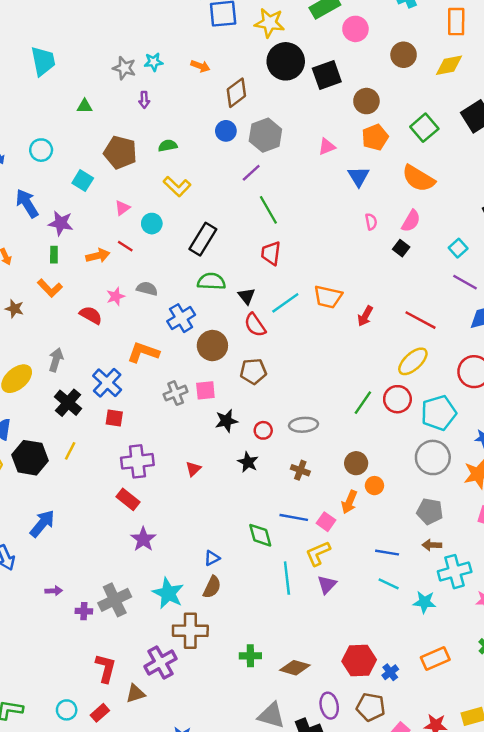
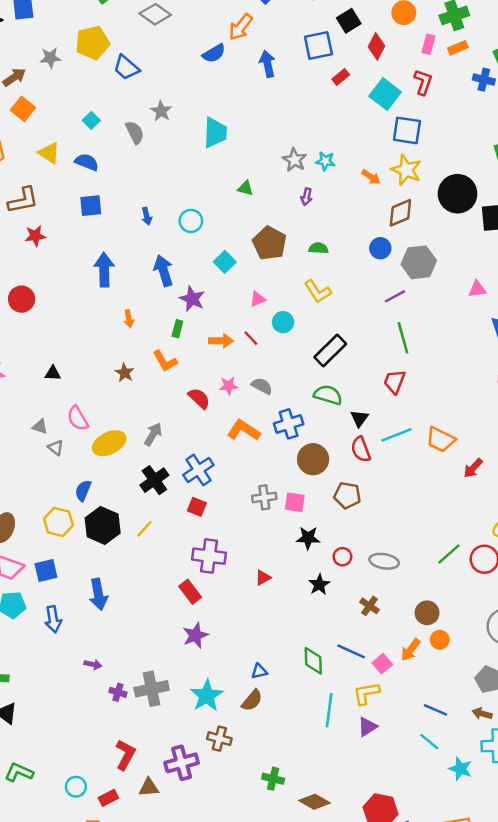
yellow star: (269, 23) -> (406, 170), moved
orange L-shape: (143, 352) -> (244, 430), moved
blue arrow: (42, 524) -> (98, 594), turned 116
brown cross: (190, 631) -> (219, 739), size x0.7

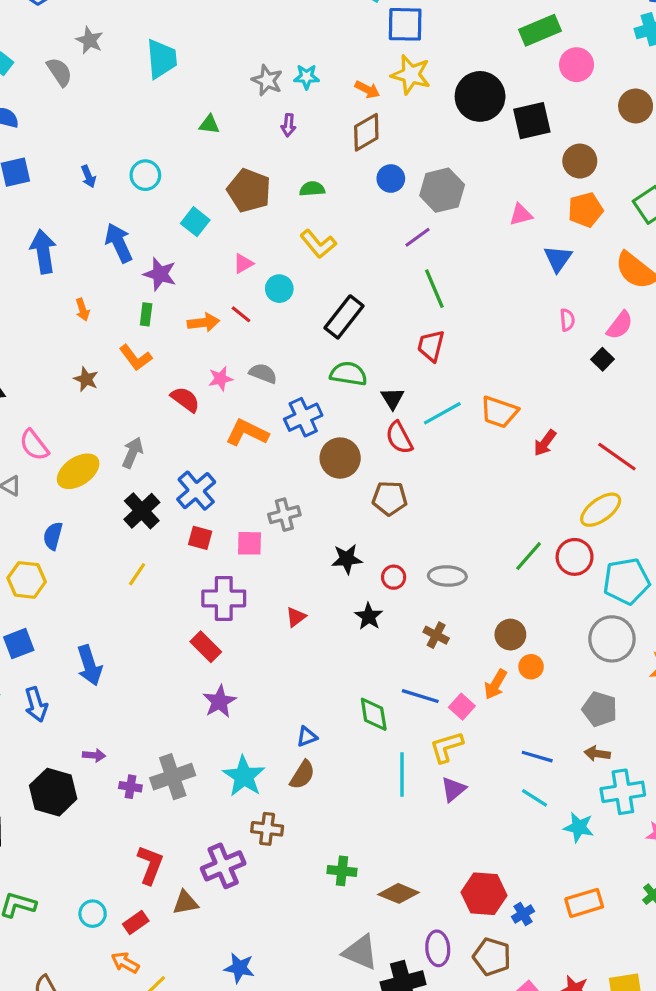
brown diamond: (400, 213) -> (366, 132), moved
pink square: (295, 502) -> (249, 543), moved
black hexagon: (103, 525) -> (53, 792), moved

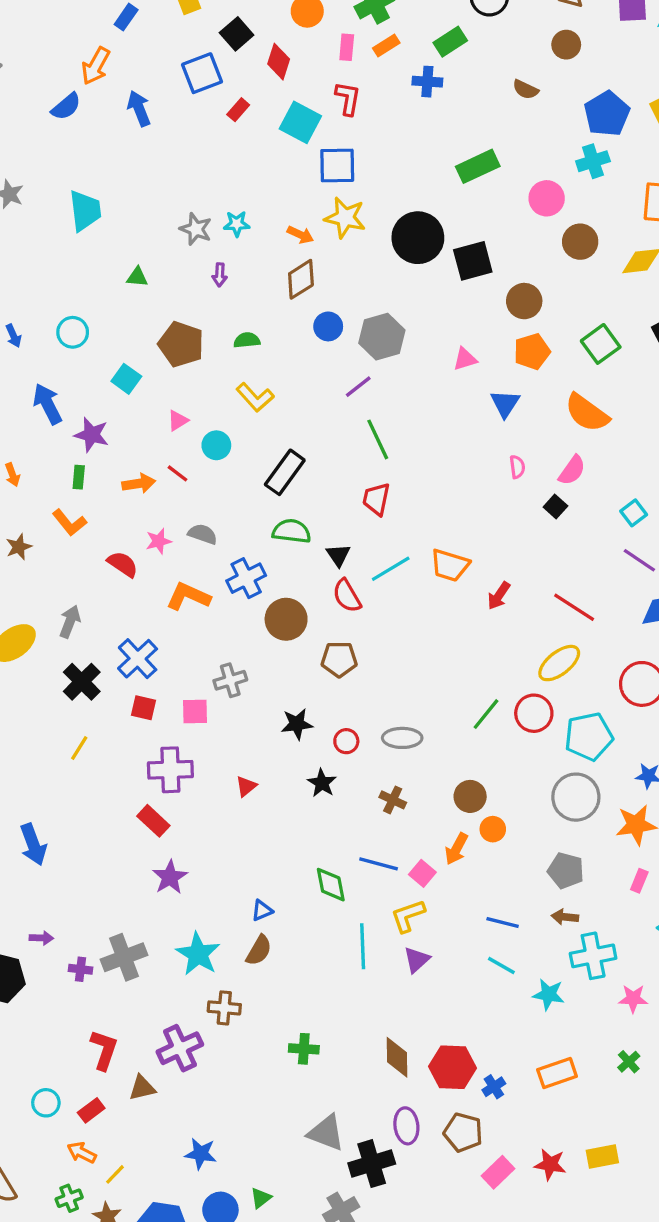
pink circle: (577, 65) -> (547, 198), moved
brown star: (86, 379) -> (19, 547), turned 30
brown diamond: (399, 893) -> (397, 1057), moved, turned 69

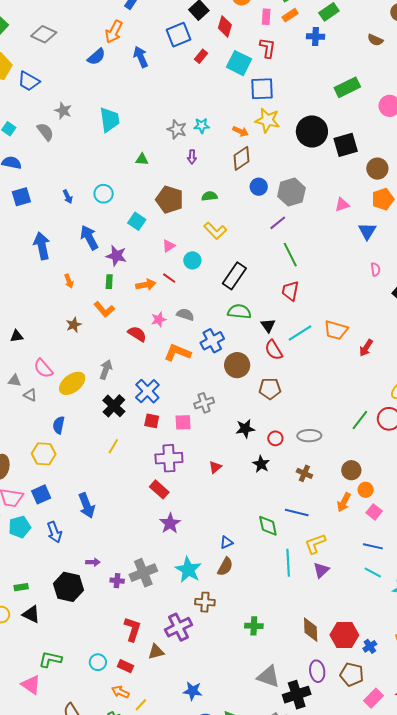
pink square: (422, 873) -> (374, 512), moved
red rectangle: (91, 1110) -> (125, 666), turned 63

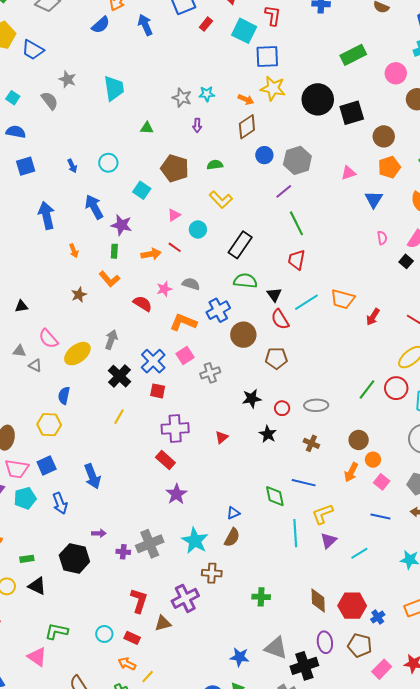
pink square: (183, 422) -> (185, 355), moved, turned -30
cyan line: (373, 572) -> (359, 553), moved, turned -60
blue star: (193, 691) -> (240, 657), moved

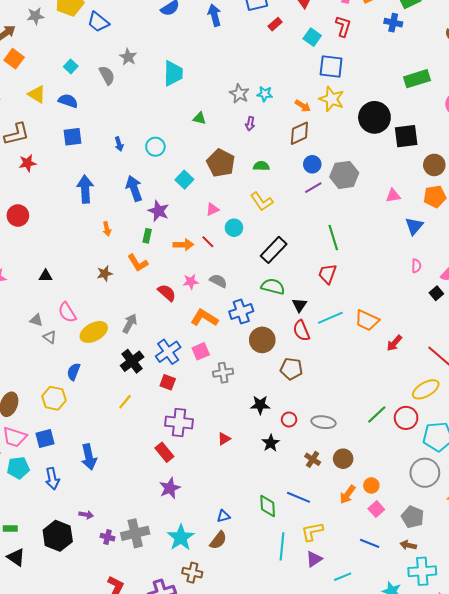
cyan square: (244, 31) -> (312, 37), size x0.7
purple line: (284, 191) -> (313, 188), moved
brown circle: (359, 440) -> (343, 459), moved

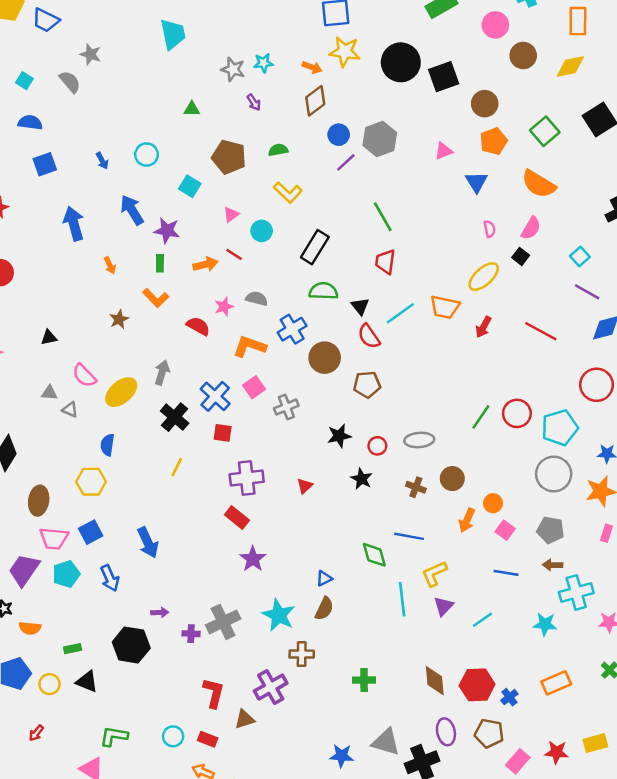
cyan trapezoid: (173, 73) -> (173, 34), moved
purple arrow: (250, 124) -> (254, 102), turned -32
yellow ellipse: (426, 389) -> (484, 277), moved

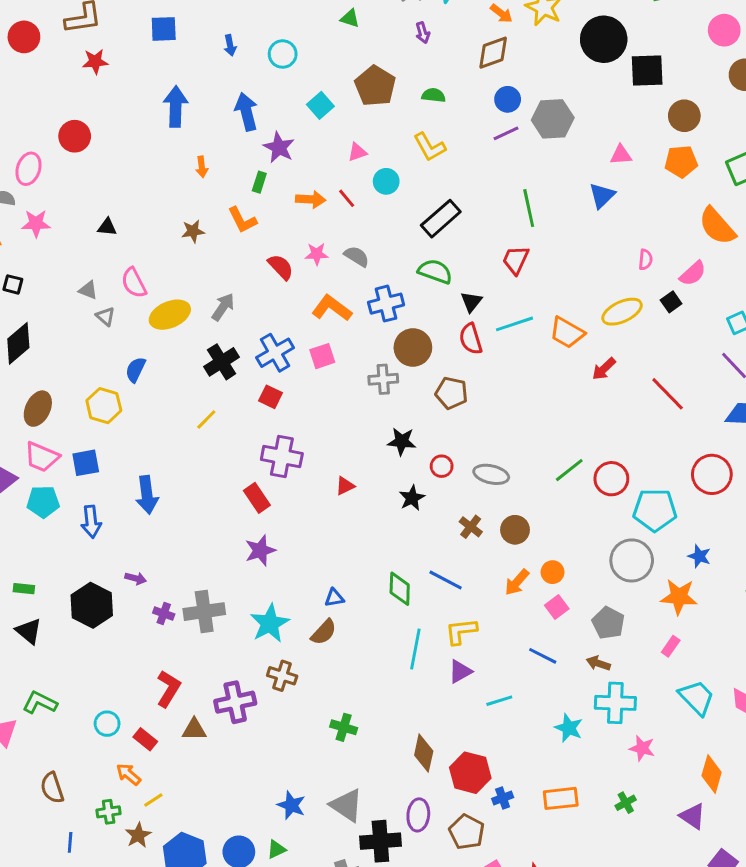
blue triangle: (476, 182) -> (602, 196), moved
gray cross: (286, 407) -> (383, 379), moved

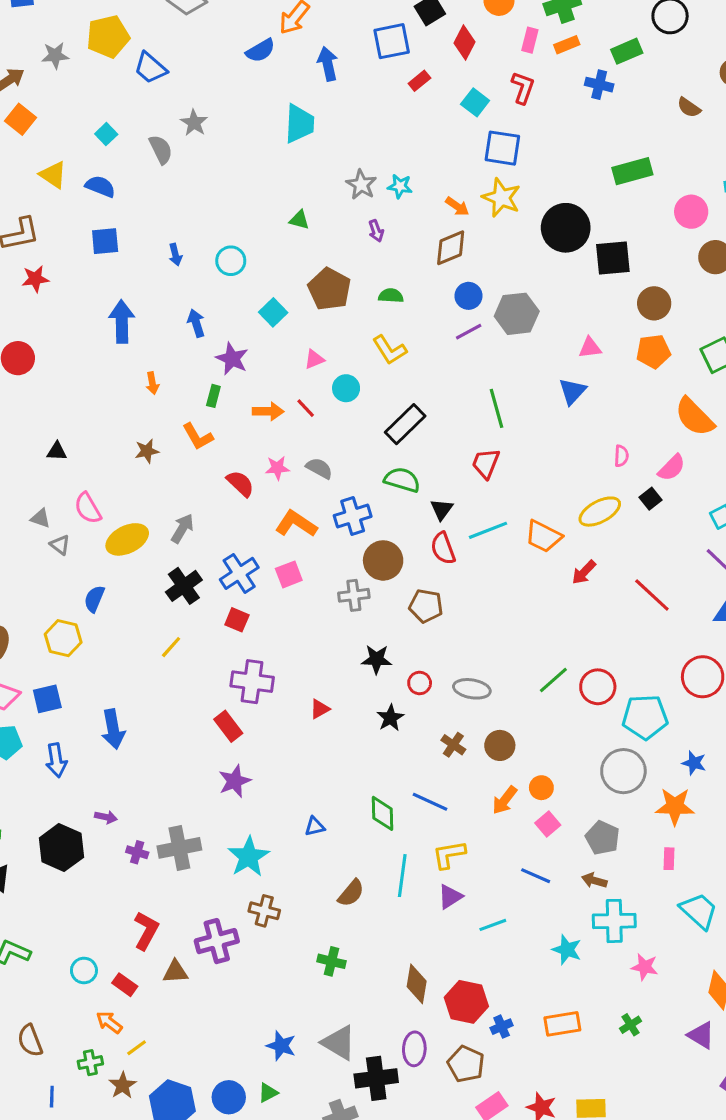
blue arrow: (246, 112) -> (196, 323), size x0.7
brown semicircle: (324, 632) -> (351, 893), moved
pink rectangle: (671, 646) -> (669, 859), turned -30

